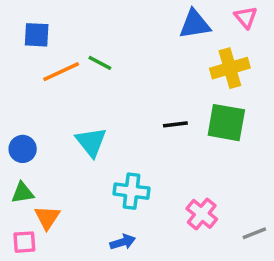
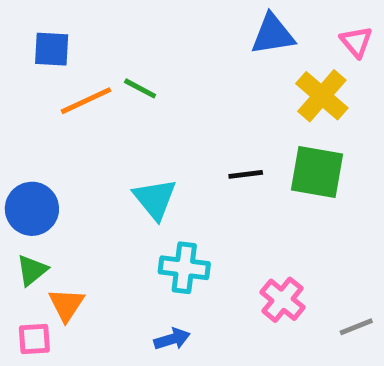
pink triangle: (246, 17) -> (356, 42), moved
yellow cross: (230, 68) -> (322, 96), turned -33
cyan triangle: (91, 142) -> (155, 199), moved
blue circle: (23, 149) -> (32, 209), size x1.4
green triangle: (23, 193) -> (32, 270), turned -30

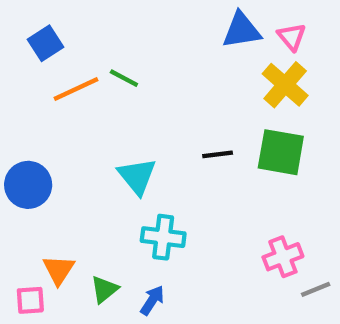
pink triangle: (356, 42) -> (292, 37), moved
blue square: (52, 49) -> (46, 43), turned -36
green triangle: (32, 270) -> (104, 289), moved
pink cross: (283, 300) -> (283, 257), moved, turned 30
blue arrow: (172, 339) -> (152, 300), turned -40

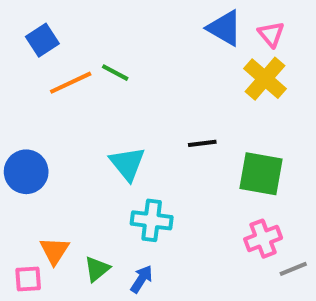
blue triangle: (242, 30) -> (225, 28), turned 39
green square: (281, 152) -> (261, 174), moved

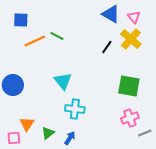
blue square: (42, 40) -> (21, 20), turned 35
black line: (202, 143) -> (107, 47), moved, turned -48

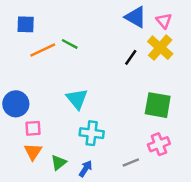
gray line: (145, 133) -> (131, 163), moved
pink square: (14, 138) -> (33, 128), moved

